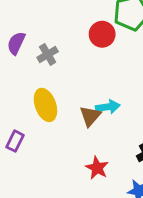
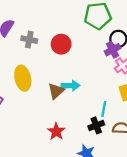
red circle: (102, 34) -> (61, 44), moved
gray cross: (48, 54) -> (29, 40), turned 35

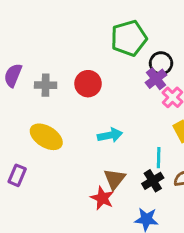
yellow ellipse: (23, 78) -> (46, 137), turned -35
brown triangle: (56, 91) -> (115, 179), moved

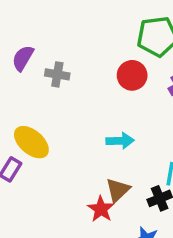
red circle: (88, 84) -> (132, 75), moved
yellow ellipse: (46, 137) -> (31, 142), moved

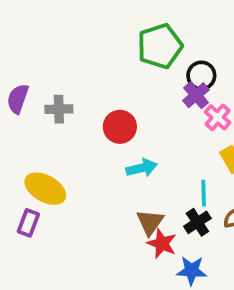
red circle: (132, 75) -> (120, 127), moved
red star: (101, 209) -> (162, 244), moved

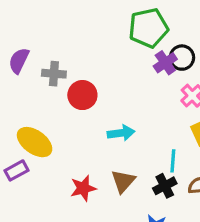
purple cross: (196, 95) -> (165, 63), moved
red circle: (120, 127) -> (82, 95), moved
purple rectangle: (28, 223) -> (17, 170), turned 35
red star: (162, 244) -> (83, 188), moved, turned 30

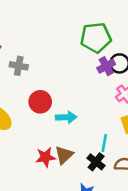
red circle: (82, 95) -> (40, 102), moved
black cross: (165, 186) -> (96, 162), turned -30
red star: (83, 188) -> (45, 157), moved

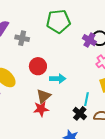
green pentagon: (96, 38) -> (58, 21), moved
purple cross: (106, 66) -> (89, 40), turned -32
brown triangle: (64, 155) -> (44, 96), moved

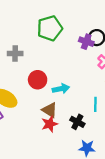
brown triangle: (44, 96) -> (50, 110), turned -35
black cross: (80, 113) -> (77, 122), moved

